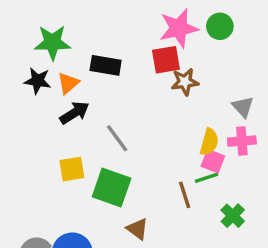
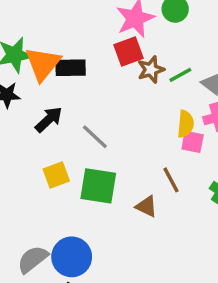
orange triangle: (68, 83) -> (43, 64), moved, size x1.6
green line: (207, 178) -> (180, 75), moved
brown triangle: (137, 229) -> (146, 206), moved

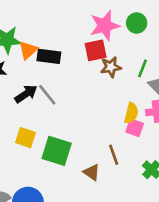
orange triangle: (43, 64) -> (28, 50), size x0.7
green line: (180, 75) -> (143, 68), moved, turned -48
gray line: (95, 137) -> (47, 95), moved
yellow square: (56, 175) -> (25, 138), turned 30

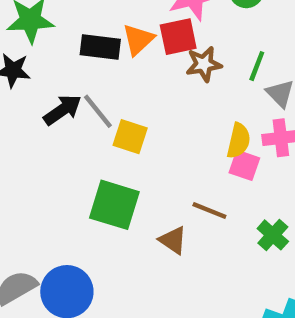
orange triangle: (28, 50) -> (138, 40), moved
yellow square: (25, 138) -> (130, 137), moved
brown line: (114, 155) -> (209, 211), turned -48

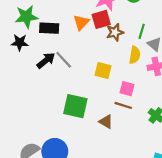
black rectangle: (100, 47) -> (49, 28), moved
yellow square: (130, 137) -> (103, 71), moved
yellow semicircle: (239, 141) -> (135, 55), moved
pink square: (244, 165) -> (127, 89), moved

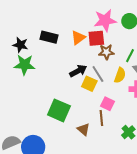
green star: (26, 17) -> (24, 65), moved
black arrow: (46, 60) -> (78, 71), moved
gray line: (64, 60) -> (98, 74), moved
brown line: (123, 105) -> (101, 118), turned 56

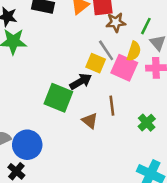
black arrow: (78, 71) -> (81, 81), moved
pink square: (108, 104) -> (124, 68), moved, size x1.5

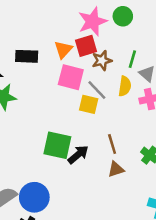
pink square: (124, 68) -> (71, 77), moved
black arrow: (81, 81) -> (78, 155), moved
brown triangle: (90, 121) -> (116, 169), moved, turned -48

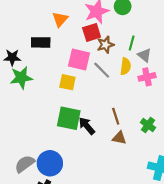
orange triangle: (63, 50) -> (60, 19), moved
yellow square: (89, 104) -> (67, 82), moved
black arrow: (78, 155) -> (87, 126), turned -90
brown triangle: (116, 169) -> (119, 138), turned 32

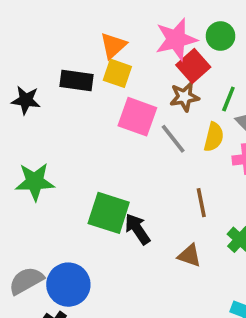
red square: (92, 32) -> (193, 66), moved, turned -30
green star: (21, 78) -> (35, 182), moved
yellow square: (67, 82) -> (117, 73), moved
brown line: (116, 116) -> (201, 203), moved

